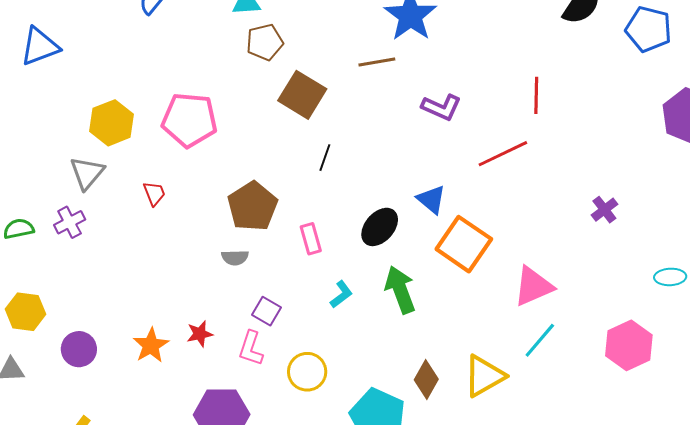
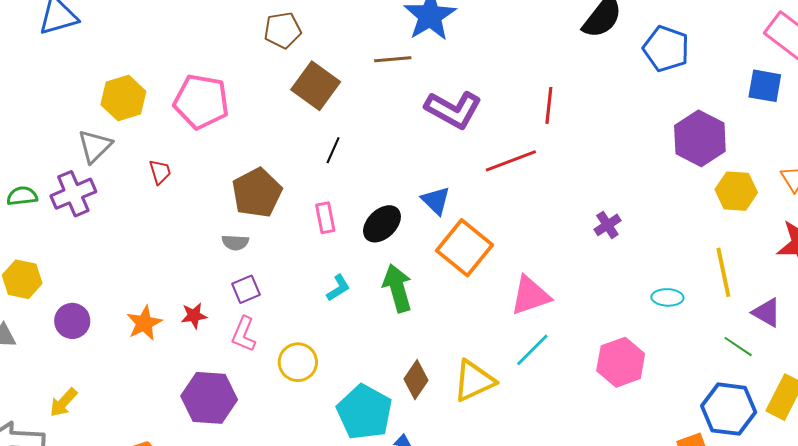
purple L-shape: (441, 107) -> (453, 110), size x1.4
purple cross: (70, 222) -> (73, 194), size x1.4
pink rectangle: (311, 239) -> (325, 218), moved
purple square: (267, 311) -> (246, 289), moved, turned 32

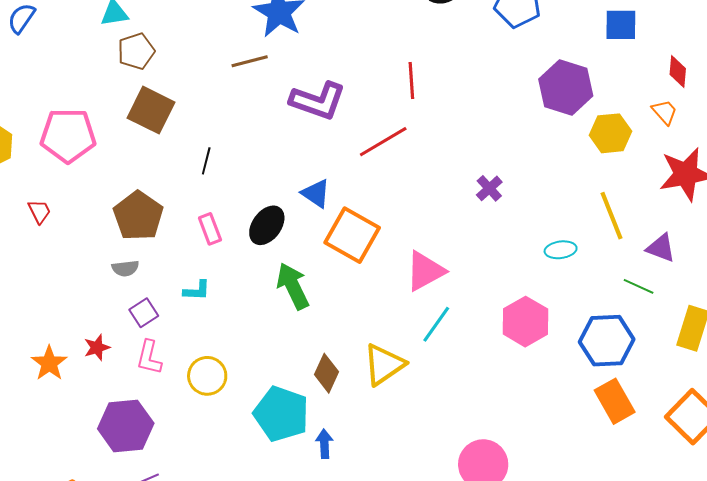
brown square: (316, 86) -> (151, 110), moved
cyan L-shape: (338, 288) -> (197, 290), moved, turned 44
blue hexagon: (729, 409) -> (607, 341), moved

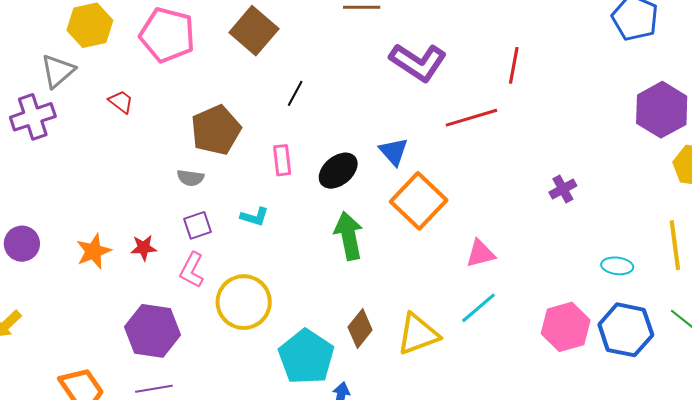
red trapezoid: (39, 211) -> (121, 102), turned -40
pink triangle: (425, 271) -> (480, 254), size x0.7
blue hexagon: (607, 341) -> (626, 330), moved
yellow circle: (207, 376) -> (244, 302), size x1.4

